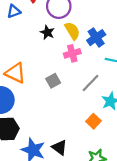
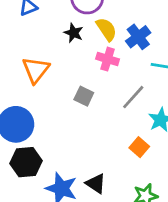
pink cross: (72, 53) -> (108, 59), turned 35
orange triangle: (15, 73) -> (36, 70), moved, turned 45
gray square: (53, 81) -> (84, 96), turned -32

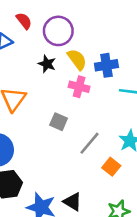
blue cross: (138, 37) -> (106, 65), turned 30
gray line: (133, 97) -> (89, 143), moved

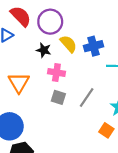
red semicircle: (24, 21) -> (21, 16), size x1.5
pink cross: (79, 87) -> (56, 72), moved
gray line: (89, 143) -> (87, 97), moved

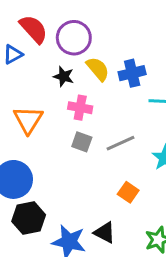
gray line: (87, 97) -> (121, 143), turned 30
orange square: (106, 130) -> (128, 192), moved

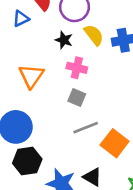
gray line: (121, 143) -> (86, 128), moved
orange square: (128, 192) -> (115, 143), size x1.5

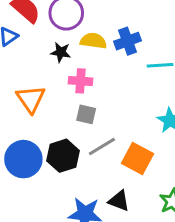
yellow semicircle: (94, 35) -> (93, 41), turned -35
black hexagon: (27, 161) -> (63, 156), moved

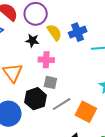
yellow semicircle: (93, 41) -> (54, 32), turned 48
black hexagon: (63, 156) -> (36, 99), moved

